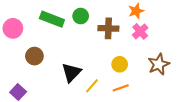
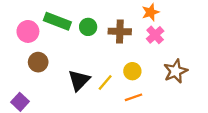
green circle: (81, 16) -> (88, 27), moved
pink circle: (13, 28) -> (28, 31), moved
yellow line: (92, 86) -> (105, 83), moved

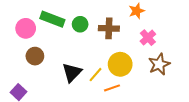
pink cross: (155, 35) -> (148, 38), moved
yellow circle: (132, 71) -> (120, 64), size x1.5
orange line: (133, 97) -> (112, 88), moved

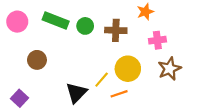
pink circle: (26, 28) -> (17, 22), moved
pink cross: (148, 38) -> (157, 40), turned 35
black triangle: (72, 73) -> (76, 93), moved

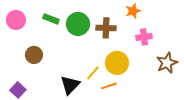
green rectangle: (56, 20) -> (51, 19), size x0.7
green circle: (85, 26) -> (78, 24), size x1.5
brown star: (169, 69) -> (167, 63), moved

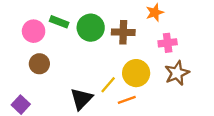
pink circle: (16, 20) -> (34, 31), moved
brown star: (167, 63) -> (177, 73), moved

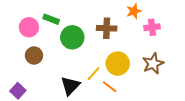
green circle: (91, 28) -> (72, 37), moved
pink cross: (168, 43) -> (152, 27), moved
orange line: (127, 100) -> (110, 87), turned 56

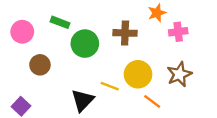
pink circle: (29, 27) -> (22, 32), moved
yellow line: (93, 74) -> (110, 86), turned 70
orange line: (110, 87) -> (152, 101), moved

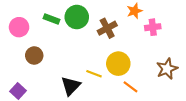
brown cross: (125, 33) -> (107, 28), turned -30
green circle: (85, 44) -> (77, 17), moved
brown star: (179, 74) -> (167, 69), moved

